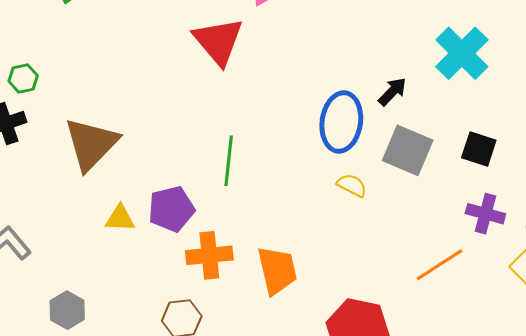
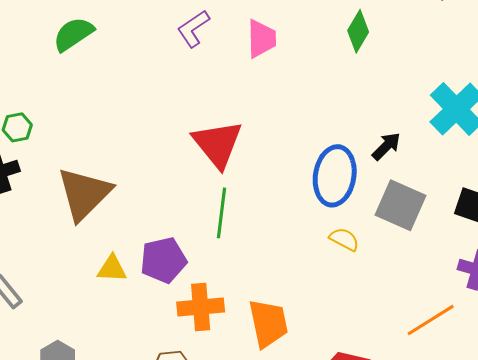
red triangle: (218, 41) -> (217, 144), moved

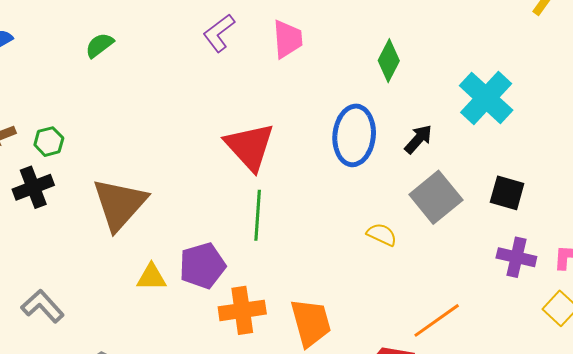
green diamond: (358, 31) -> (389, 61), moved
green semicircle: (73, 34) -> (99, 45), size x0.7
blue ellipse: (335, 176) -> (354, 135), moved
gray square: (400, 205) -> (436, 197), turned 30
orange line: (431, 320) -> (437, 320), moved

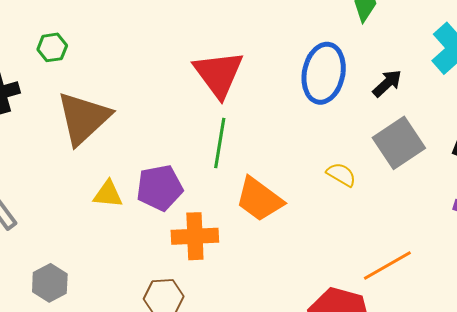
green hexagon: (49, 142) -> (52, 47), moved
orange trapezoid: (311, 323) -> (259, 199), moved, turned 136

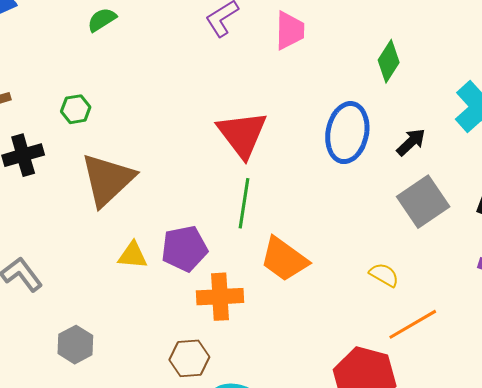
yellow semicircle: (341, 174) -> (384, 275), moved

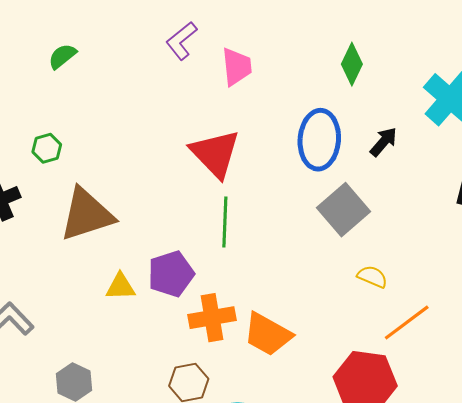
pink trapezoid: (290, 31) -> (237, 67), moved
brown triangle: (108, 180) -> (87, 214), turned 32
gray square: (423, 202) -> (344, 210), moved
orange trapezoid: (284, 259) -> (268, 334), moved

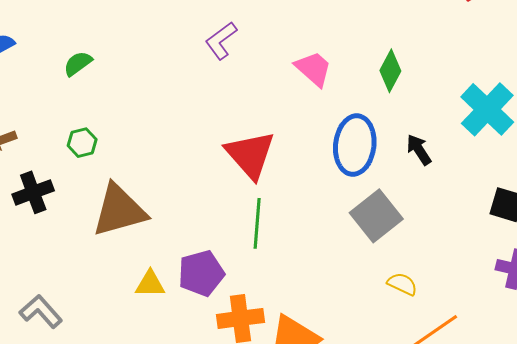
green semicircle: (62, 56) -> (78, 63), moved
pink trapezoid: (237, 67) -> (313, 69), moved, turned -45
black arrow: (384, 142) -> (419, 150), turned -76

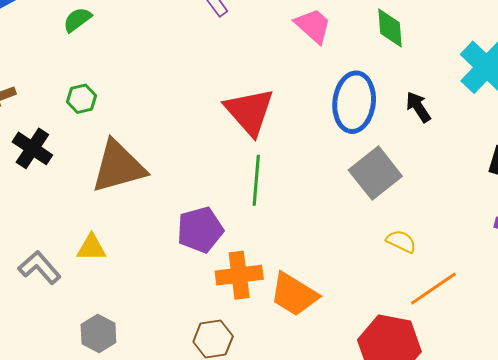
green diamond: (390, 71) -> (390, 28), turned -33
black cross: (33, 192) -> (32, 148), turned -36
yellow triangle: (150, 284) -> (91, 248), moved

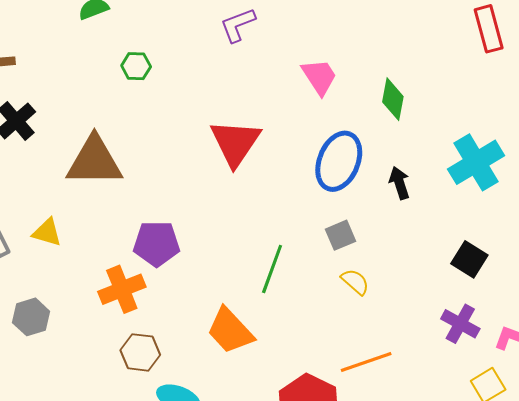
green hexagon: (81, 99) -> (136, 66), moved
gray square: (375, 173) -> (340, 235), size x0.6
green line: (256, 180) -> (272, 269), moved
yellow semicircle: (401, 241) -> (355, 282), moved
orange cross: (239, 275) -> (122, 289), moved, turned -30

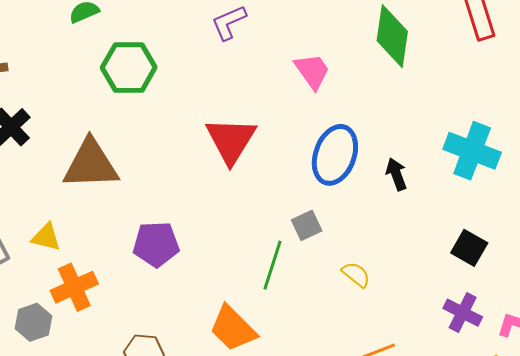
green hexagon: (136, 66) -> (129, 68), size x1.8
green diamond: (393, 99) -> (392, 36), moved, size x1.5
cyan cross: (476, 162) -> (472, 151), turned -36
gray square: (340, 235) -> (307, 225), moved
orange cross: (122, 289) -> (74, 287), moved

